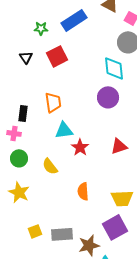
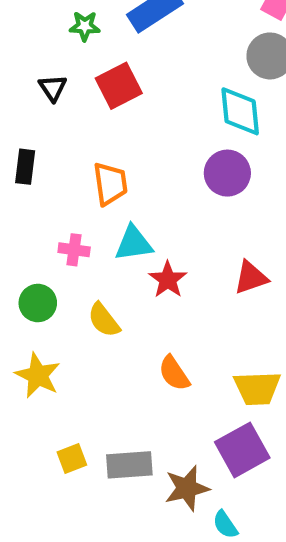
black rectangle: (23, 113) -> (25, 167), moved
pink cross: (14, 133) -> (74, 250), moved
orange semicircle: (83, 191) -> (174, 373), turned -30

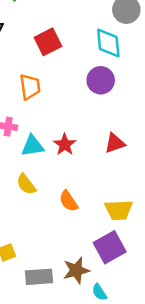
red square: (119, 86) -> (48, 42), moved
cyan triangle: (134, 243) -> (33, 146), moved
yellow semicircle: (104, 320) -> (26, 184), moved
gray rectangle: (129, 465) -> (39, 277), moved

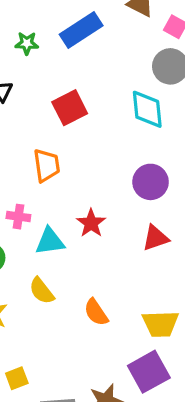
purple circle: (101, 80) -> (151, 182), moved
red star: (65, 145) -> (91, 223), moved

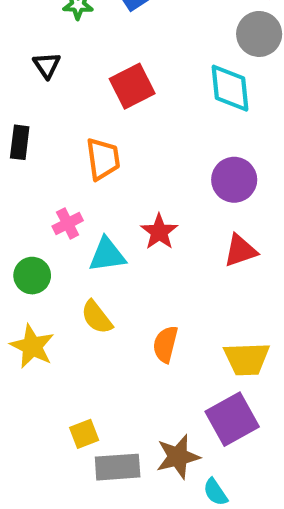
pink cross: (18, 217) -> (68, 223), turned -35
orange semicircle: (96, 312) -> (165, 344), turned 48
yellow square: (17, 378) -> (84, 434), moved

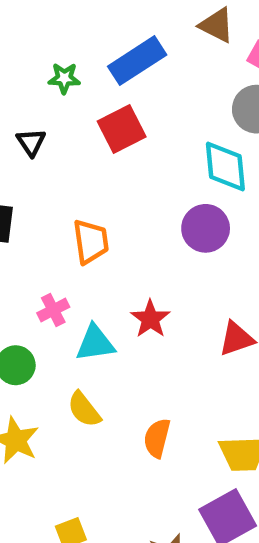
red square: (132, 86) -> (122, 129), moved
purple circle: (234, 180) -> (206, 228), moved

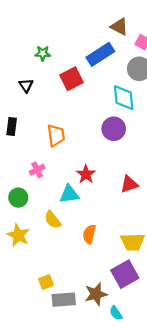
blue rectangle: (137, 61) -> (100, 54), moved
cyan triangle: (95, 343) -> (69, 194), moved

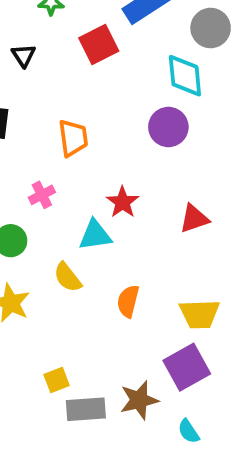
cyan semicircle: (116, 313) -> (189, 431), moved

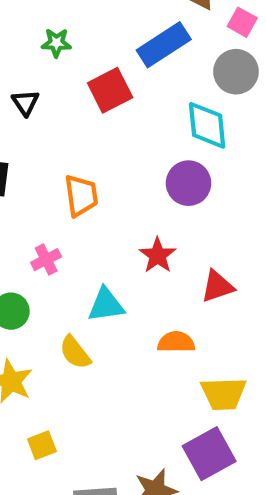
red star: (123, 202) -> (158, 255), moved
orange semicircle: (128, 301) -> (176, 342), moved, turned 76
yellow square: (57, 380) -> (42, 445), moved

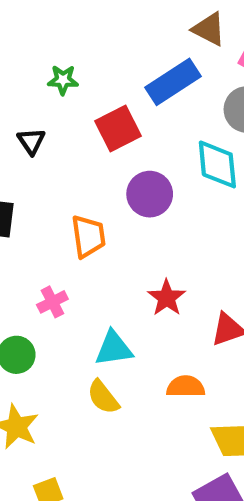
purple circle: (189, 183) -> (150, 194), moved
yellow semicircle: (75, 352) -> (103, 397), moved

